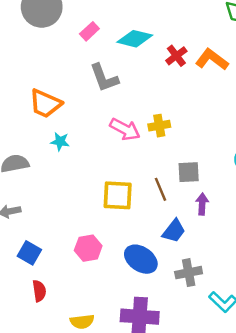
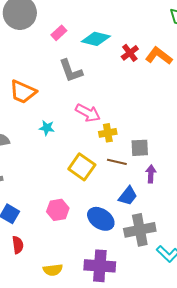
yellow cross: (159, 126) -> (108, 133), moved
cyan star: (60, 142) -> (47, 128), moved
brown line: (160, 189) -> (117, 162), turned -54
yellow square: (118, 195) -> (82, 167), turned 32
gray cross: (189, 273) -> (140, 230), size x1.4

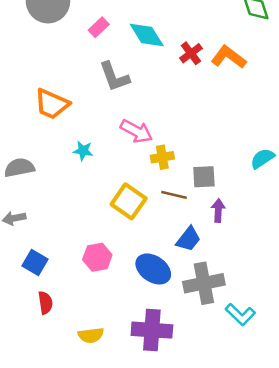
cyan diamond: (96, 39) -> (147, 35), turned 44

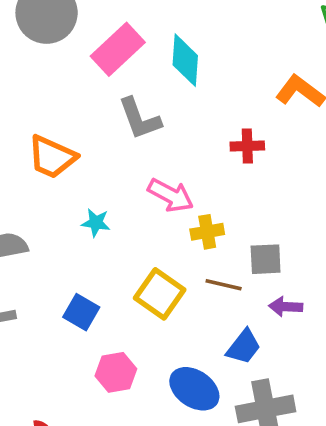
pink rectangle: (99, 27) -> (118, 49), size x1.8
cyan diamond: (147, 35) -> (185, 60), turned 36
red cross: (191, 53) -> (247, 146), moved, turned 35
purple arrow: (218, 210) -> (286, 307), turned -90
blue square: (35, 262) -> (81, 312), moved

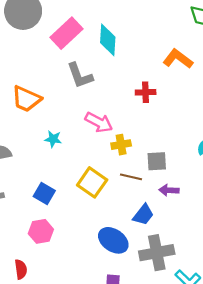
pink hexagon: (116, 372) -> (41, 231), moved

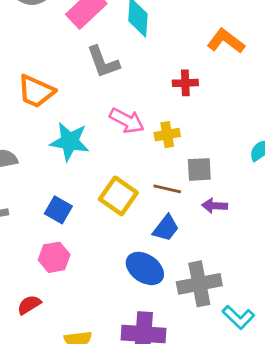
cyan star: (53, 139) -> (70, 142), size x1.8
yellow cross: (121, 145) -> (167, 135), moved
blue trapezoid: (143, 215) -> (166, 228), moved
red semicircle: (21, 269) -> (29, 305), turned -114

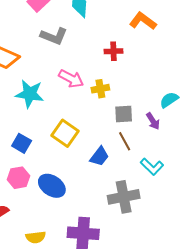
gray L-shape: (103, 62) -> (54, 36), turned -48
brown line: (167, 189) -> (125, 141), moved, turned 48
purple arrow: (215, 206) -> (153, 121), moved, turned -126
blue ellipse: (145, 268) -> (52, 186), moved
cyan L-shape: (238, 317) -> (152, 167), moved

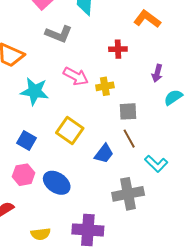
purple arrow: (153, 121) -> (157, 73), moved, turned 48

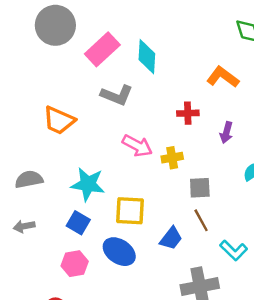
purple arrow: (157, 73) -> (226, 132), moved
cyan star: (35, 91) -> (88, 184), moved
yellow square: (70, 131) -> (130, 211), turned -32
blue ellipse: (57, 183) -> (119, 252), moved

